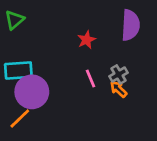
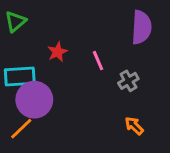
red star: (86, 40) -> (57, 52), moved
pink line: (90, 79) -> (98, 61), moved
orange arrow: (119, 89) -> (134, 126), moved

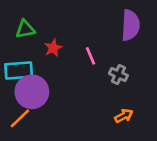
green triangle: (15, 21) -> (25, 29), moved, turned 30
gray cross: (128, 81) -> (118, 74), turned -36
orange arrow: (134, 126) -> (124, 116), turned 108

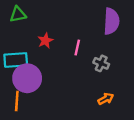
green triangle: (25, 29) -> (18, 14), moved
pink line: (90, 56) -> (77, 47), turned 35
orange line: (20, 118) -> (17, 101), turned -42

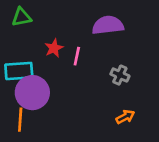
purple semicircle: (111, 21) -> (108, 25), moved, turned -100
pink line: (77, 47) -> (77, 56), moved

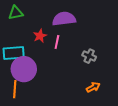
purple semicircle: (108, 25) -> (64, 19), moved

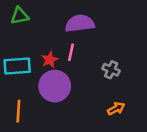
red star: (40, 36) -> (50, 60), moved
purple circle: (24, 69) -> (55, 86), moved

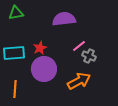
pink line: (71, 52) -> (79, 46), moved, turned 40
orange arrow: (116, 109) -> (79, 81), moved, size x1.6

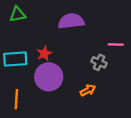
pink line: (79, 46) -> (116, 44), moved, turned 40
orange arrow: (79, 81) -> (88, 90), size x0.6

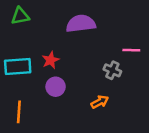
purple circle: (49, 77) -> (56, 87), size x0.6

